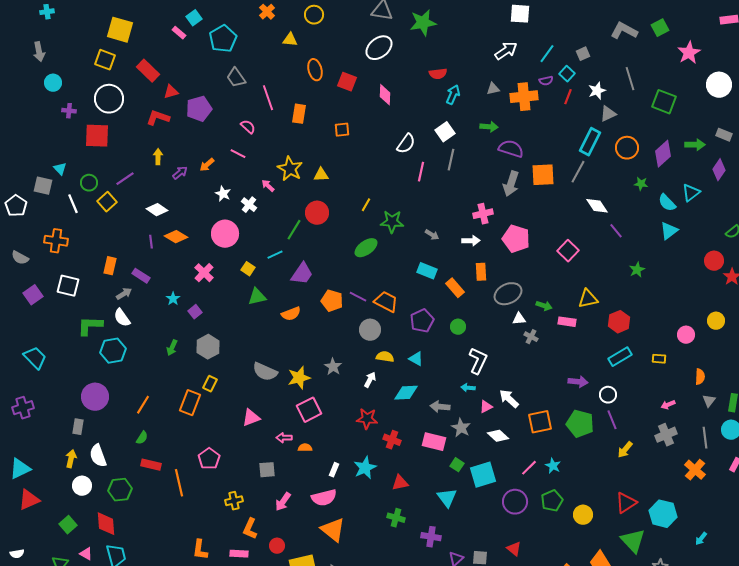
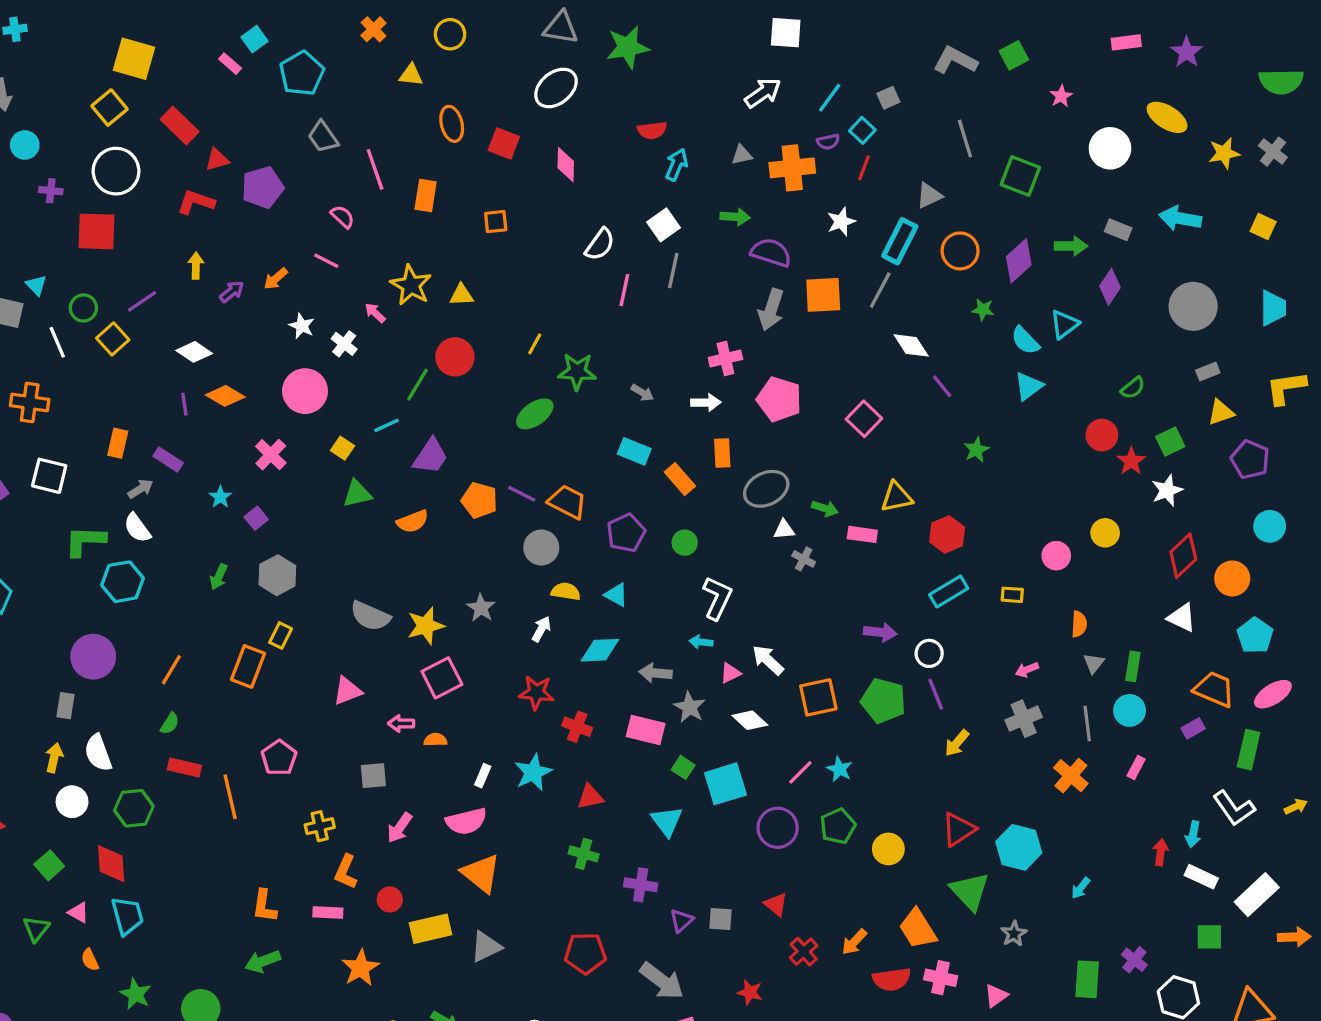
pink star: (689, 53) -> (1061, 96), size x0.6
yellow square: (105, 60) -> (109, 108), turned 30
white star: (597, 91) -> (841, 222), moved

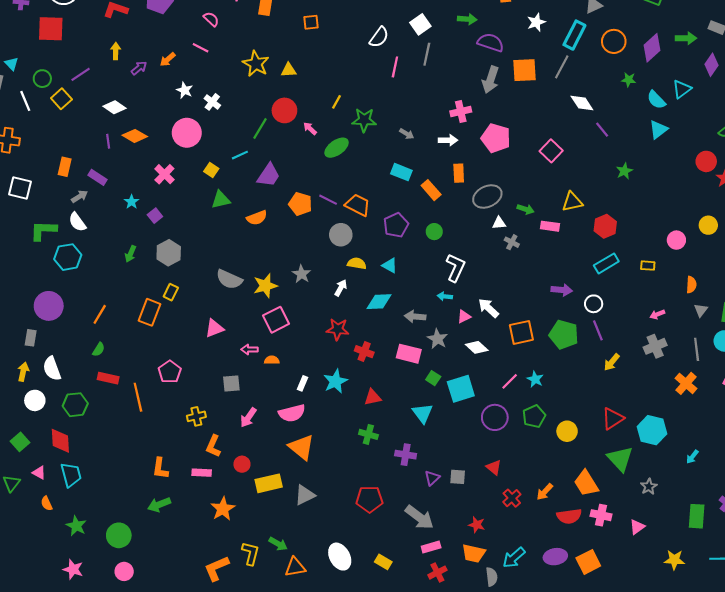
pink arrow: (375, 313) -> (310, 129), moved

